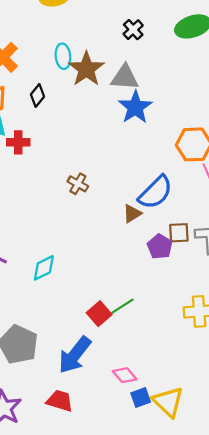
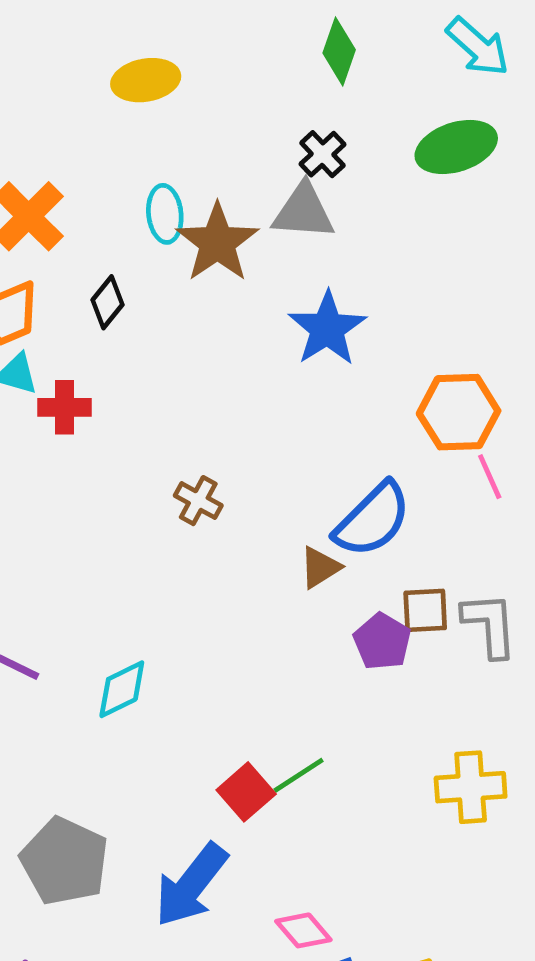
gray triangle: (125, 77) -> (303, 211), moved

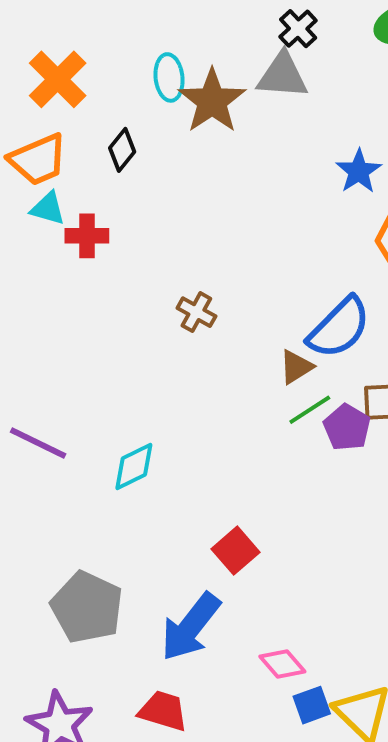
blue star: (327, 329) -> (359, 171), moved, size x0.7
green line: (299, 775) -> (310, 410), moved

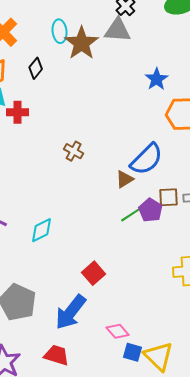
green line: (310, 410) -> (132, 214), moved
blue square: (312, 705) -> (133, 352), turned 36

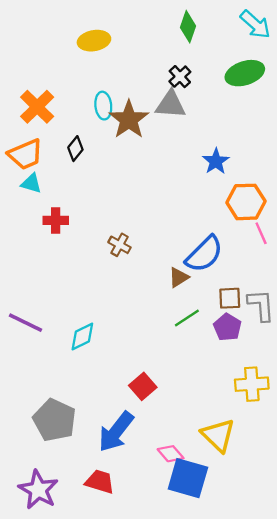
red cross: (18, 112) -> (56, 220), moved
purple pentagon: (151, 210) -> (227, 327), moved
blue square: (133, 352) -> (188, 478), size x1.8
yellow triangle: (159, 356) -> (218, 435), moved

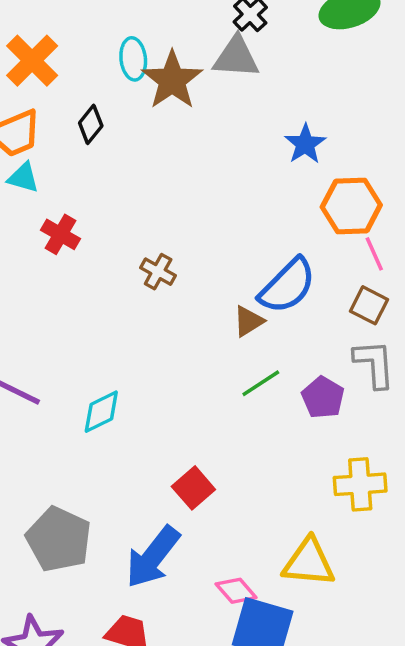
red cross: (56, 220) -> (61, 234), turned 30
brown square: (230, 298) -> (369, 305), moved, turned 30
yellow triangle: (218, 435) -> (309, 562), turned -39

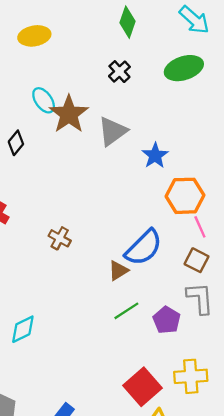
gray triangle: (236, 57) -> (113, 131), moved, turned -40
cyan ellipse: (133, 59) -> (44, 100), turned -30
red square: (193, 488) -> (142, 387), moved, size x1.4

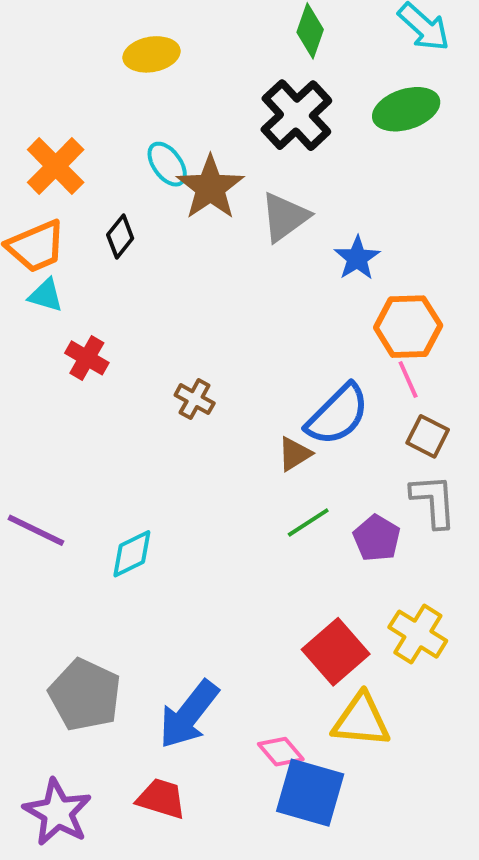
black cross: (119, 72) -> (296, 115), size x1.8
pink line: (200, 227) -> (408, 379), moved
yellow cross: (191, 376) -> (418, 634), turned 36

